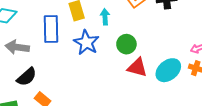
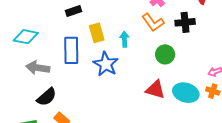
green circle: (126, 44) -> (165, 54), moved
cyan ellipse: (168, 70) -> (186, 93), turned 55

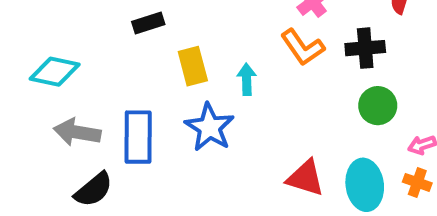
blue rectangle: (71, 50) -> (138, 137), moved
green circle: (165, 54) -> (378, 106), moved
cyan ellipse: (186, 93) -> (365, 185), turned 65

